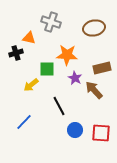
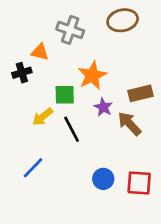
brown ellipse: (94, 28) -> (123, 20), moved
orange star: (67, 55) -> (92, 75), turned -30
black line: (59, 106) -> (72, 129), moved

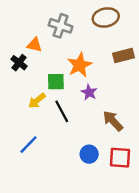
black cross: (22, 73) -> (19, 63), turned -35
brown rectangle: (140, 93) -> (124, 56), moved
brown arrow: (129, 124) -> (113, 121), moved

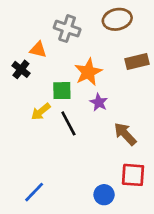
blue line: (29, 145) -> (34, 192), moved
blue circle: (89, 154) -> (104, 195), moved

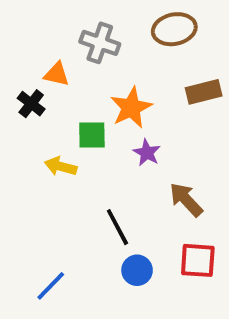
yellow arrow: (41, 112) -> (61, 166), turned 54
black line: (68, 123) -> (117, 227), moved
blue circle: (104, 195) -> (137, 270), moved

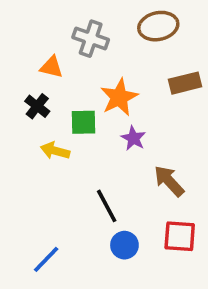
black cross: (31, 104) -> (37, 106), moved

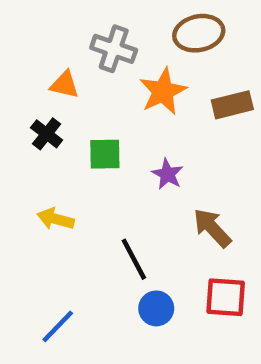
orange star: (119, 97) -> (163, 91), moved
yellow arrow: (55, 151) -> (56, 219), moved

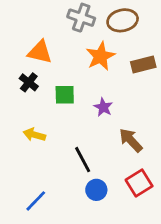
gray cross: (114, 49) -> (81, 18), moved
orange triangle: (64, 85) -> (40, 52), size x1.4
red square: (226, 297) -> (139, 183), turned -36

